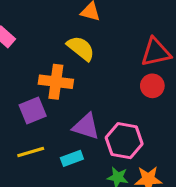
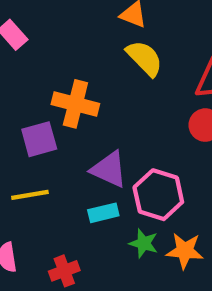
yellow semicircle: (81, 48) -> (144, 58), moved
cyan rectangle: (72, 158) -> (103, 213), moved

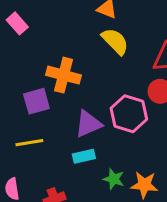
purple triangle: (109, 169) -> (88, 124), turned -48
pink hexagon: (158, 195) -> (129, 114), moved

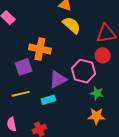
cyan rectangle: (84, 156) -> (48, 100), moved
green star: (114, 179) -> (97, 93), moved

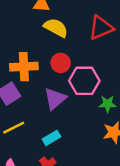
red circle: (103, 55) -> (61, 63), moved
cyan rectangle: (48, 100) -> (52, 138), moved

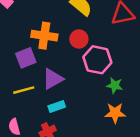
purple triangle: (55, 99) -> (53, 79), moved

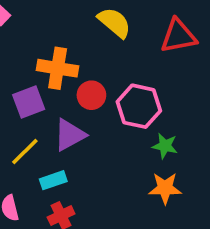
red circle: (79, 39) -> (91, 95), moved
yellow line: (24, 90) -> (25, 152), turned -30
cyan rectangle: (57, 106) -> (53, 180), moved

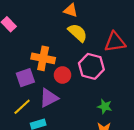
pink hexagon: (139, 106) -> (91, 66), moved

